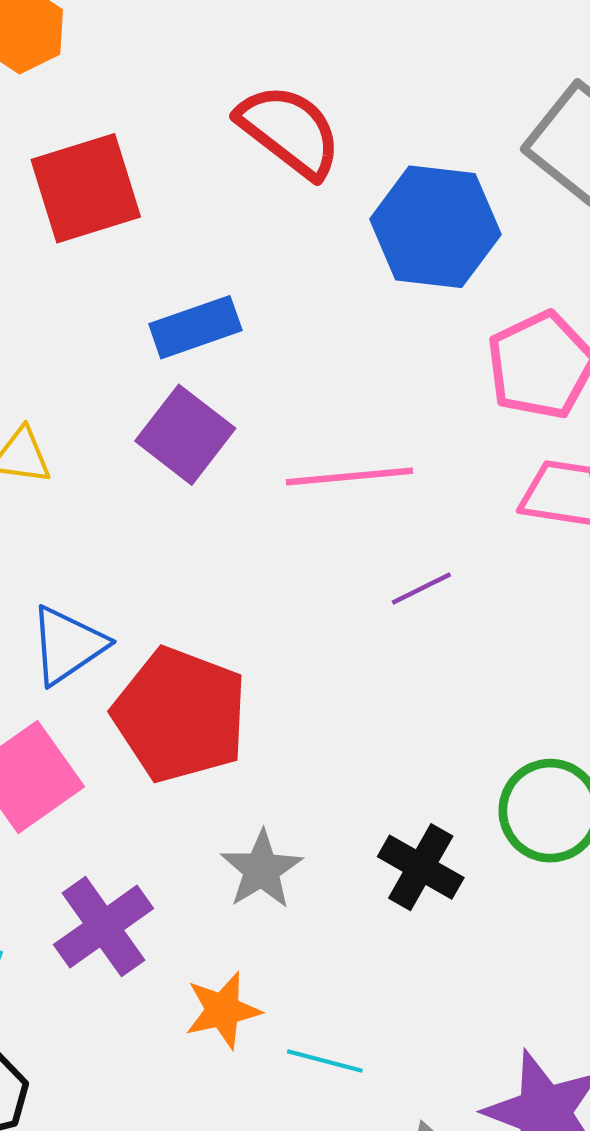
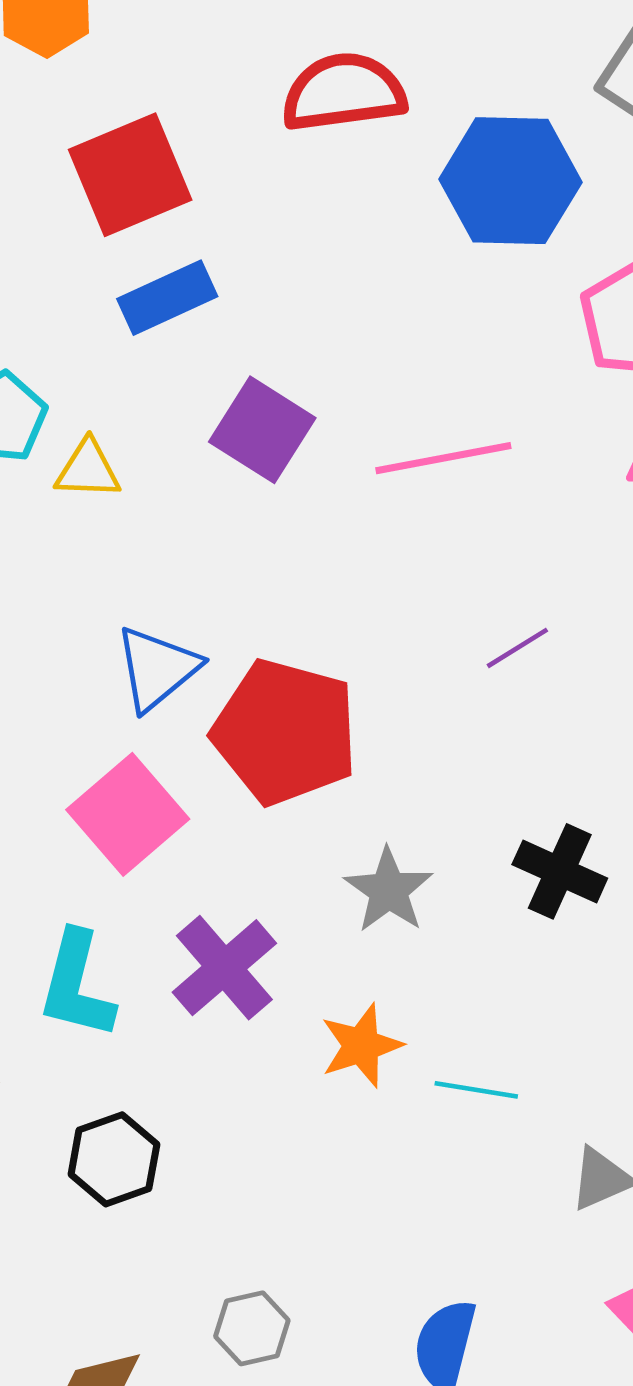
red semicircle: (289, 131) -> (344, 92), turned -40
blue rectangle: (195, 327) -> (167, 298), moved
purple line: (421, 589) -> (517, 648), moved

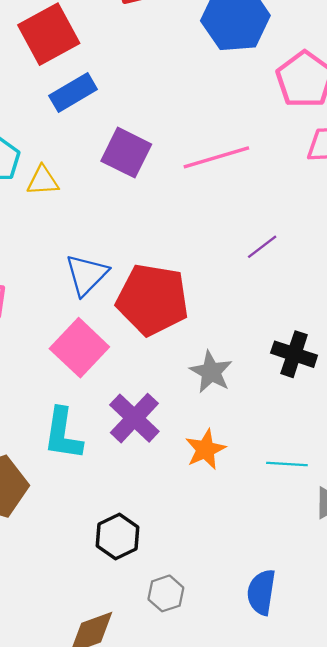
cyan line: (476, 1090) -> (287, 464), moved
black hexagon: (114, 1159) -> (117, 537), moved

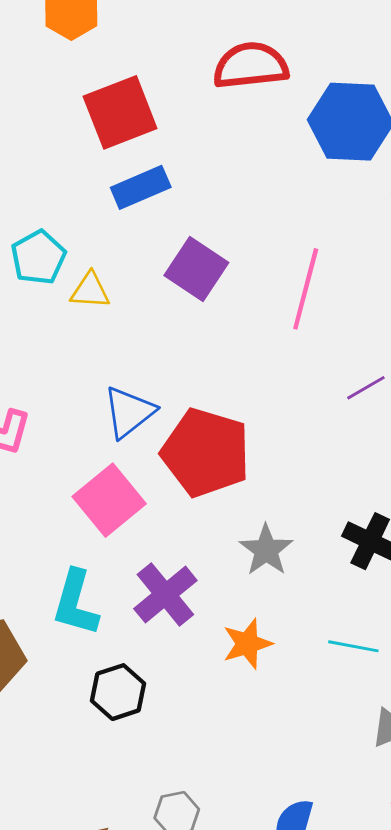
pink line: (216, 157) -> (306, 289), turned -66
purple line: (262, 247) -> (366, 388), moved
cyan line: (287, 464) -> (353, 646), moved
black hexagon: (117, 537) -> (118, 692), moved

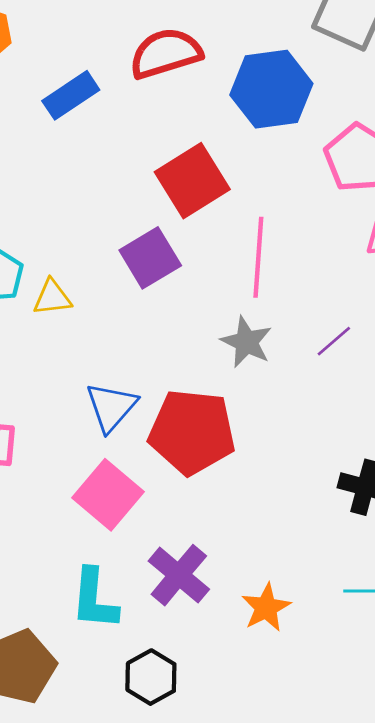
red square: (120, 112) -> (192, 181), moved
blue rectangle: (141, 187) -> (71, 95), moved
purple square: (196, 269) -> (150, 258), turned 36
gray star: (266, 550) -> (246, 342), moved

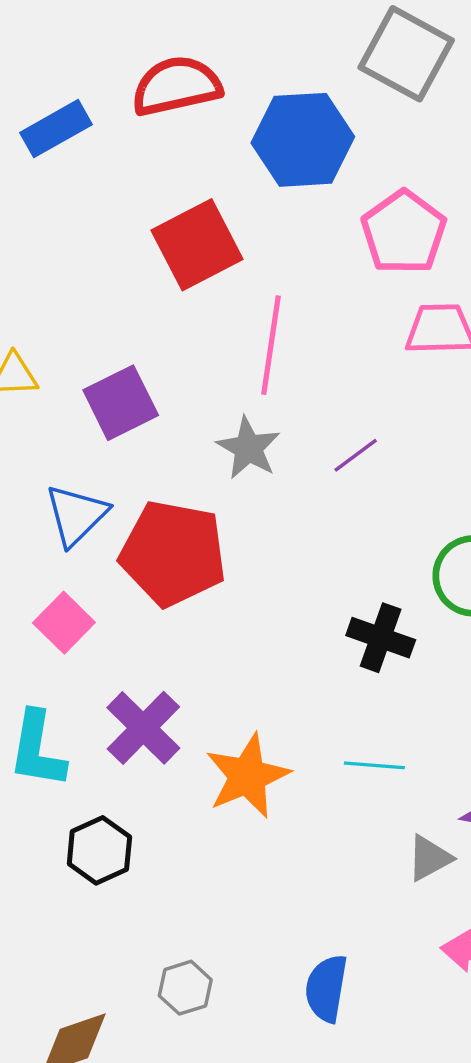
purple square: (150, 258) -> (121, 403), moved
pink square: (108, 495) -> (64, 623), size x0.7
orange star: (266, 608) -> (247, 776), size x1.4

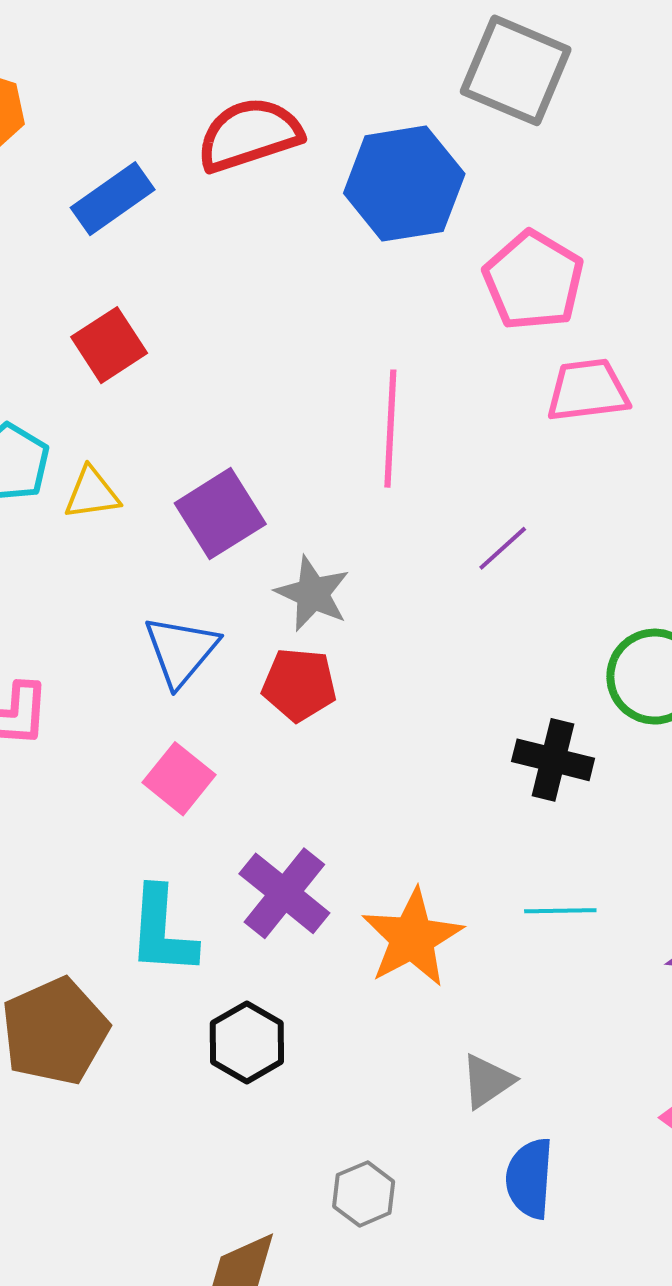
red square: (197, 245) -> (109, 345), moved, size x0.7
gray star: (248, 448) -> (313, 594), moved
red pentagon: (173, 553) -> (299, 685), size x0.6
gray triangle: (429, 858) -> (487, 1081), moved

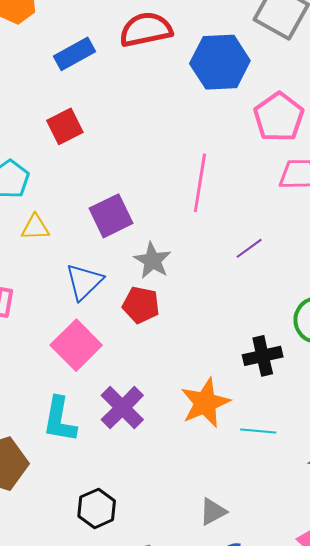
yellow triangle: (92, 493) -> (35, 227), moved
black cross: (553, 760) -> (263, 356), turned -33
pink square: (179, 779) -> (76, 345), size x1.4
orange star: (412, 938) -> (205, 403), moved
black hexagon: (247, 1042) -> (97, 508), moved

